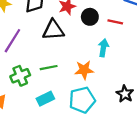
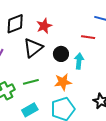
black circle: (90, 17) -> (61, 54), moved
black triangle: (53, 30) -> (33, 48), turned -30

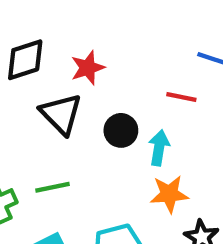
black triangle: (33, 48) -> (61, 114), turned -40
orange star: (63, 82) -> (169, 194), moved

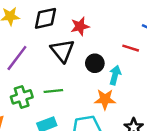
orange star: (169, 194) -> (105, 99), moved

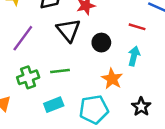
cyan arrow: (115, 75) -> (134, 56), moved
orange star: (105, 99) -> (112, 79), turned 30

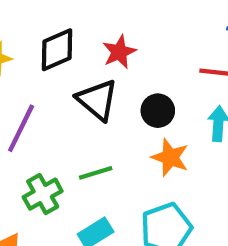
orange star: (112, 79) -> (170, 157), moved

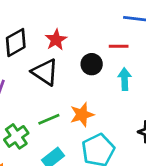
black circle: (158, 111) -> (92, 64), moved
orange star: (170, 157) -> (82, 115), moved, turned -30

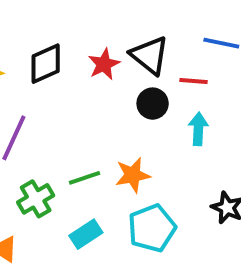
black triangle: (45, 72) -> (150, 55), moved

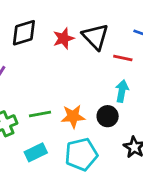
black circle: (153, 104) -> (108, 116), moved

